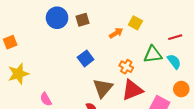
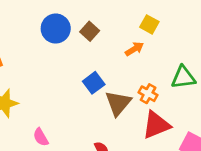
brown square: (82, 20) -> (90, 31), turned -32
yellow square: (135, 23) -> (149, 24), moved
brown triangle: (103, 88) -> (118, 103), moved

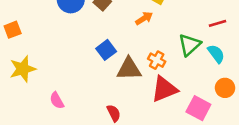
green triangle: (183, 77) -> (190, 45), turned -35
brown triangle: (118, 103) -> (129, 69), turned 48

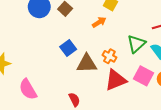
pink semicircle: (57, 101) -> (28, 89), size x1.5
pink square: (198, 108) -> (143, 76), moved

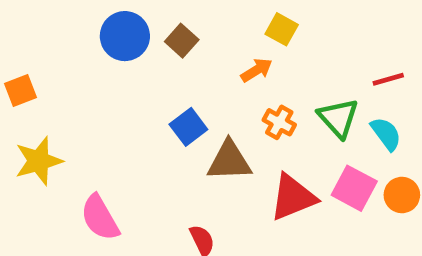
green triangle: (136, 44) -> (338, 118), turned -30
orange cross: (109, 56) -> (279, 122), moved

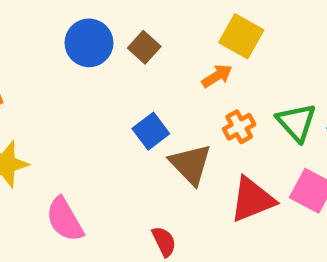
yellow square: (282, 29) -> (241, 36), size x1.4
orange cross: (279, 122) -> (239, 127), turned 32
brown triangle: (229, 161) -> (191, 164), turned 48

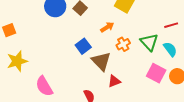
orange arrow: (217, 76) -> (107, 27), moved
red triangle: (252, 200) -> (114, 81), moved, size x0.6

